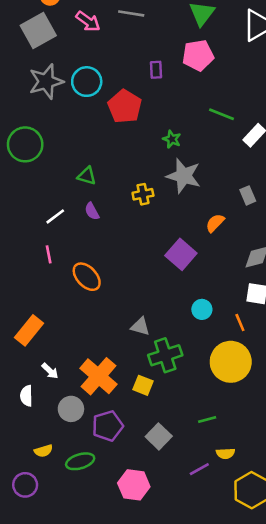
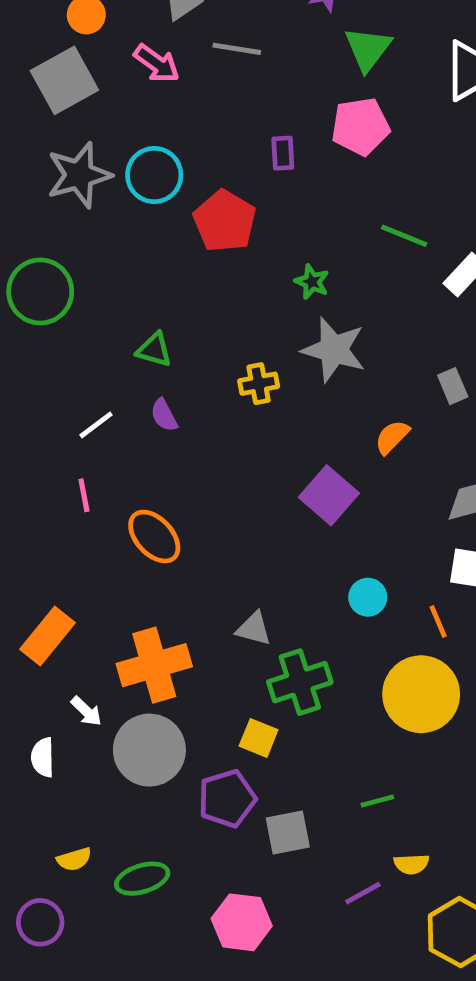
orange cross: (98, 376) -> (154, 665), moved, turned 33
gray circle: (71, 409) -> (149, 750), moved, size x1.5
purple pentagon: (108, 426) -> (227, 799), moved
gray square: (159, 436) -> (288, 833), turned 35

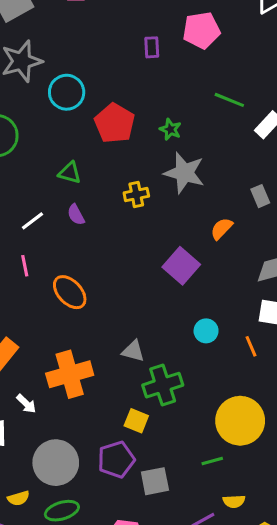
cyan circle: (154, 175) -> (67, 92), moved
red pentagon: (225, 221) -> (115, 123), moved
yellow circle: (421, 694) -> (240, 421), moved
gray circle: (149, 750) -> (56, 463), moved

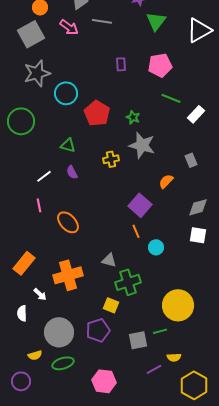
pink pentagon: (201, 30) -> (160, 65), moved
orange line: (251, 346) -> (136, 231), moved
gray square: (155, 481) -> (138, 340), moved

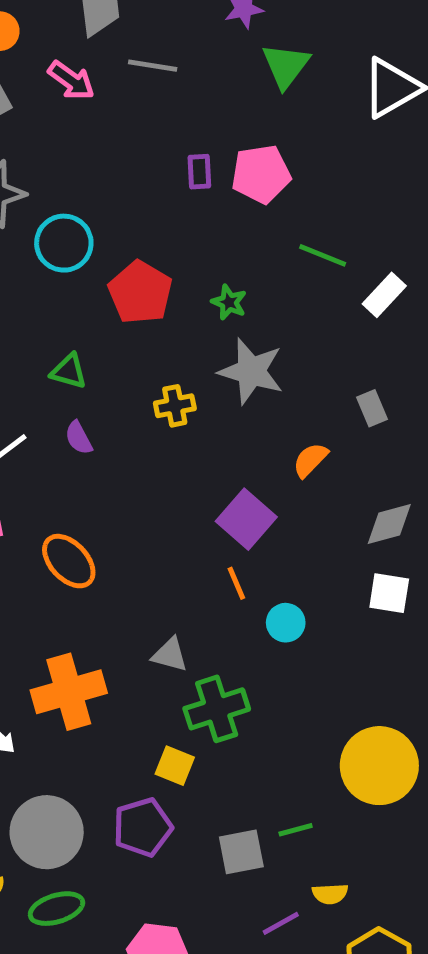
pink pentagon: (160, 65) -> (261, 174), moved
yellow circle: (178, 305) -> (379, 766), moved

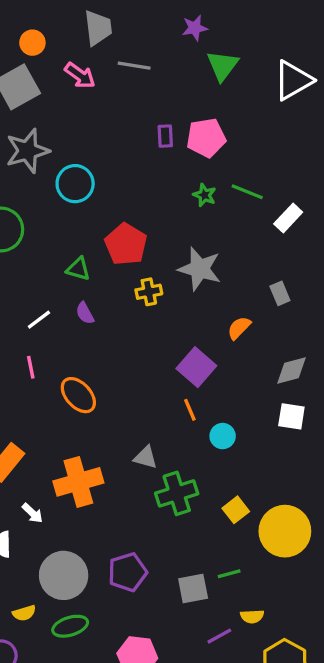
red pentagon: (140, 292) -> (126, 244), moved
green star: (229, 302) -> (205, 195), moved
yellow square: (175, 766) -> (236, 510), moved, turned 30

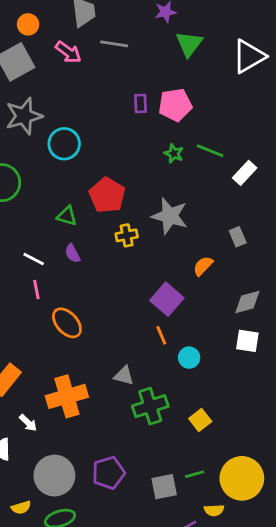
white line: (39, 320) -> (34, 259), turned 65
pink line: (31, 367) -> (36, 290), moved
yellow circle: (285, 531) -> (242, 478), moved

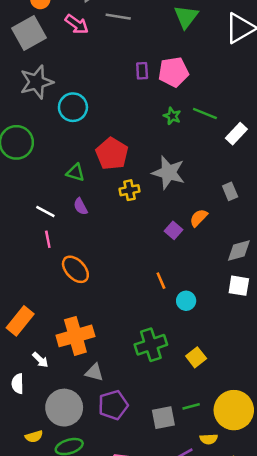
purple square: (167, 299) -> (173, 230), moved, size x0.6
gray triangle: (124, 376) -> (94, 372), moved

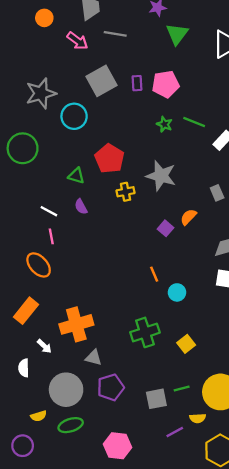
gray square: (29, 33) -> (101, 81), moved
orange ellipse: (75, 269) -> (39, 265), moved

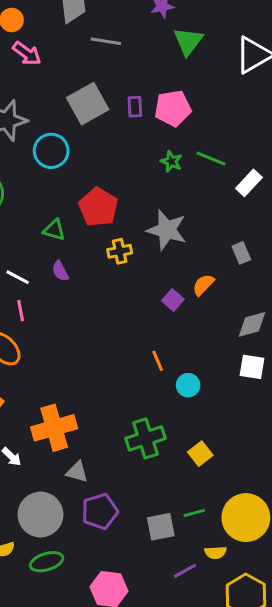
pink arrow: (77, 41) -> (27, 53), moved

